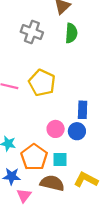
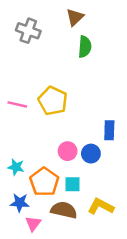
gray cross: (32, 32) -> (28, 31), moved
blue rectangle: (83, 110) -> (109, 130), moved

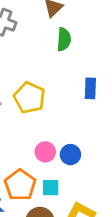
blue rectangle: (109, 130) -> (90, 88), moved

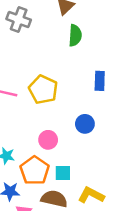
pink circle: (45, 152) -> (48, 140), moved
blue circle: (70, 155) -> (85, 124), moved

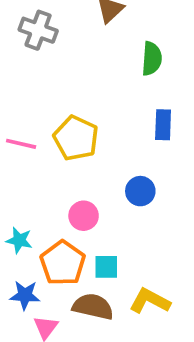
green semicircle: (75, 35) -> (152, 59), moved

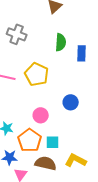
gray cross: (38, 30) -> (17, 34), moved
green semicircle: (152, 59) -> (61, 42), moved
blue rectangle: (163, 125) -> (82, 53), moved

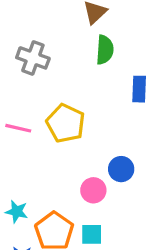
green semicircle: (61, 42) -> (105, 50), moved
pink circle: (41, 115) -> (93, 190), moved

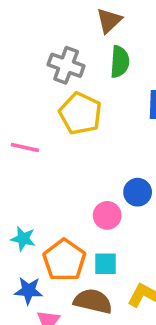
gray cross: (33, 58) -> (66, 65), moved
yellow pentagon: (66, 123) -> (80, 114), moved

